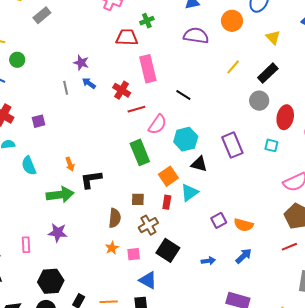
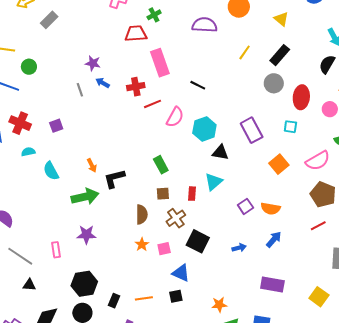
red cross: (122, 90) -> (136, 87), turned -36
green rectangle: (140, 152) -> (161, 165), moved, size x0.7
orange square: (168, 176) -> (279, 164), moved

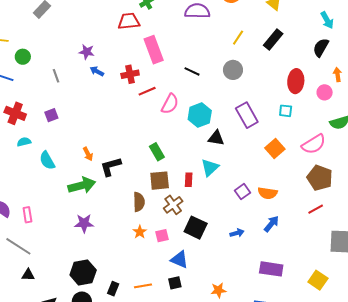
gray circle: (274, 83) -> (233, 70), moved
gray line: (80, 90) -> (56, 76), moved
brown square: (163, 194) -> (160, 181), size x1.5
pink rectangle: (56, 250) -> (27, 215), moved

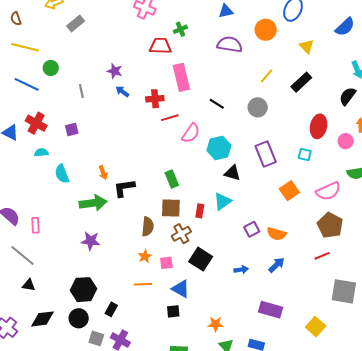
orange line: (143, 286) -> (143, 284), moved

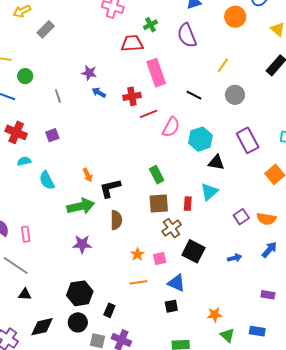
purple semicircle: (230, 44) -> (187, 35), moved, turned -115
yellow line: (267, 76) -> (223, 65), moved
brown semicircle: (148, 227) -> (116, 220), moved
purple rectangle: (271, 310) -> (268, 295), size x0.6

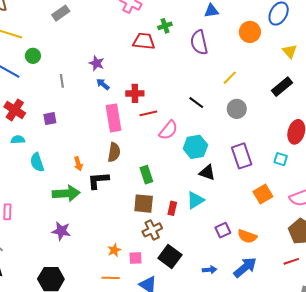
pink rectangle: (156, 73) -> (114, 118), moved
brown semicircle: (116, 220) -> (114, 152), moved
blue arrow: (269, 250) -> (245, 267), size x1.4

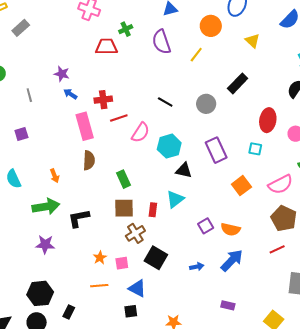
yellow line: (230, 78) -> (196, 55), moved
black rectangle: (282, 87) -> (238, 83), moved
black L-shape: (98, 180) -> (79, 218), moved

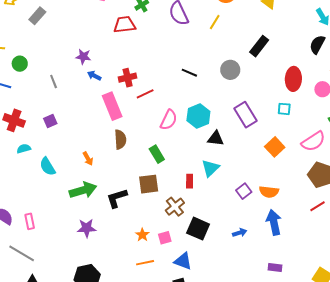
pink semicircle: (141, 132) -> (169, 120), moved
brown square: (124, 208) -> (149, 184), moved
blue arrow: (232, 260) -> (274, 222), turned -50

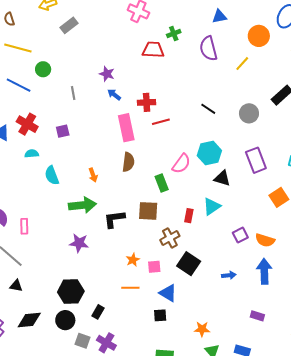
pink semicircle: (169, 120) -> (181, 164), moved

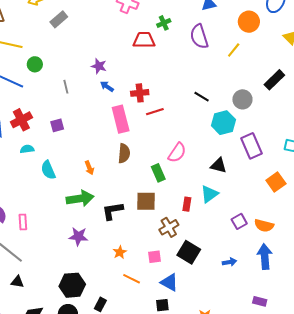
red cross: (27, 124) -> (21, 120), turned 35
cyan hexagon: (209, 153) -> (223, 123), moved
orange star: (133, 260) -> (120, 252), moved
orange line: (130, 288) -> (132, 279), turned 30

